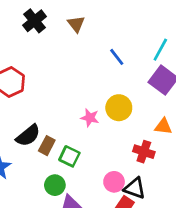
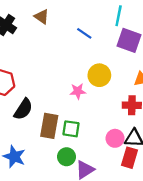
black semicircle: (28, 135) -> (23, 109), moved
brown rectangle: (47, 146) -> (49, 126), size x1.5

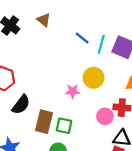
cyan line: (119, 16) -> (101, 44), moved
pink circle: (115, 138) -> (105, 116), moved

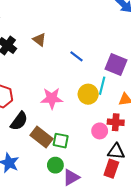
cyan line: (101, 44) -> (102, 86), moved
pink star: (73, 91) -> (52, 98), moved, size x1.5
brown rectangle: (44, 122) -> (41, 137), turned -65

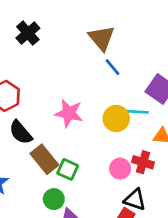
brown triangle: (39, 40) -> (102, 38), moved, size x1.5
cyan line: (102, 86) -> (136, 112), turned 66
black semicircle: (19, 121) -> (21, 132), turned 90

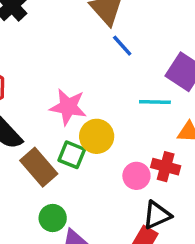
yellow circle: (116, 119) -> (97, 136), moved
green square: (68, 169) -> (72, 155), moved
black triangle: (135, 200) -> (157, 215), turned -40

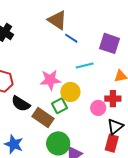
cyan line: (155, 102) -> (85, 65), moved
green square: (72, 155) -> (59, 106), turned -35
green circle: (53, 218) -> (58, 143), size x1.5

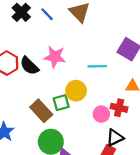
blue line: (71, 38) -> (47, 14), moved
pink star: (50, 80) -> (55, 57), moved
black semicircle: (21, 104) -> (29, 66), moved

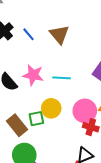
cyan line: (97, 66) -> (62, 78), moved
pink circle: (101, 114) -> (85, 111), moved, size x1.5

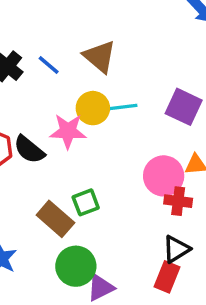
cyan line: (62, 78) -> (122, 107), moved
yellow circle: (51, 108) -> (93, 108), moved

